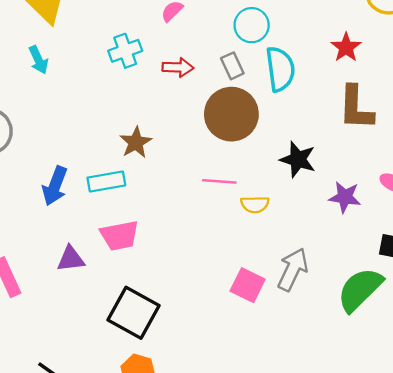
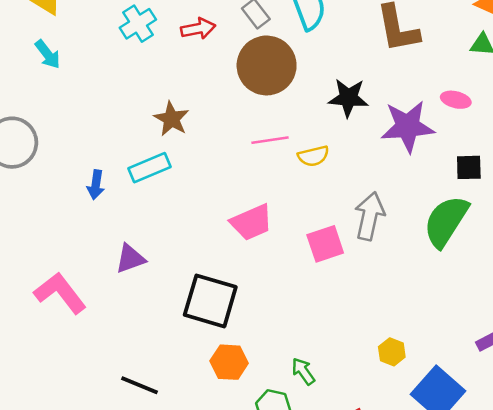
blue arrow: (55, 186) -> (96, 185), size x0.7
purple star: (345, 197) -> (408, 126), size x1.5
pink trapezoid: (119, 236) -> (251, 222), moved
pink square: (248, 285) -> (325, 244), turned -32

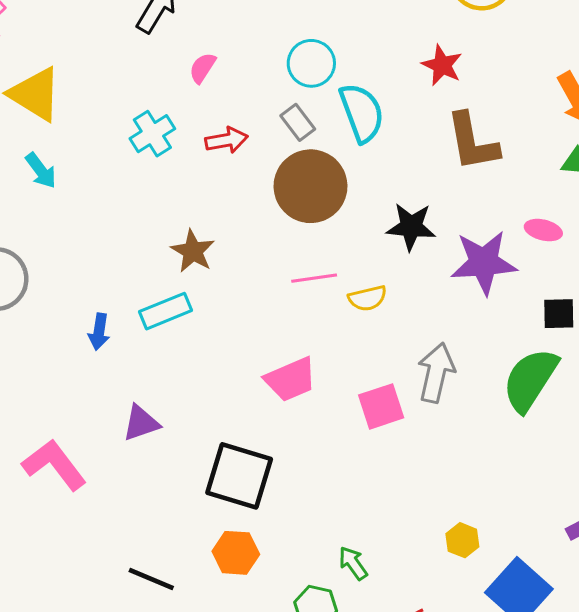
orange hexagon: (229, 362) -> (236, 553), moved

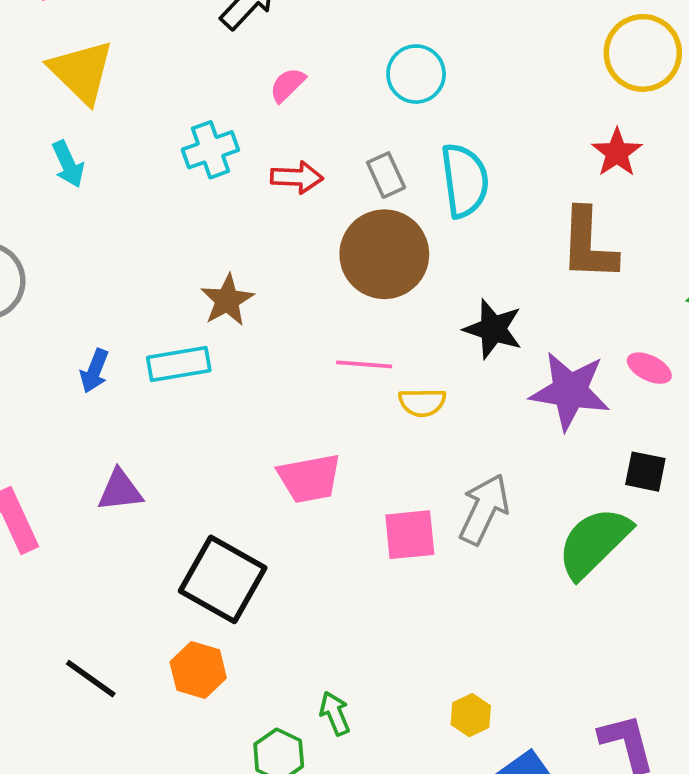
cyan circle: (311, 63) -> (416, 74), moved
red star: (442, 65) -> (617, 153), moved

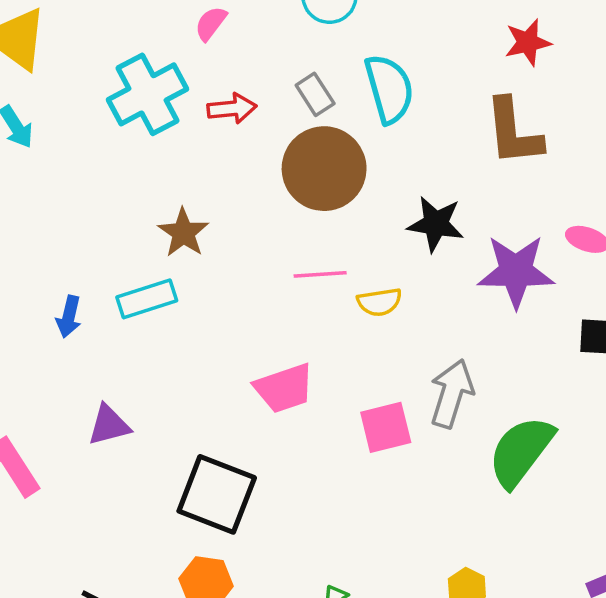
cyan cross: (210, 150) -> (147, 94), size x1.5
red star: (617, 153) -> (528, 42), turned 30
green semicircle: (594, 542) -> (521, 451), moved

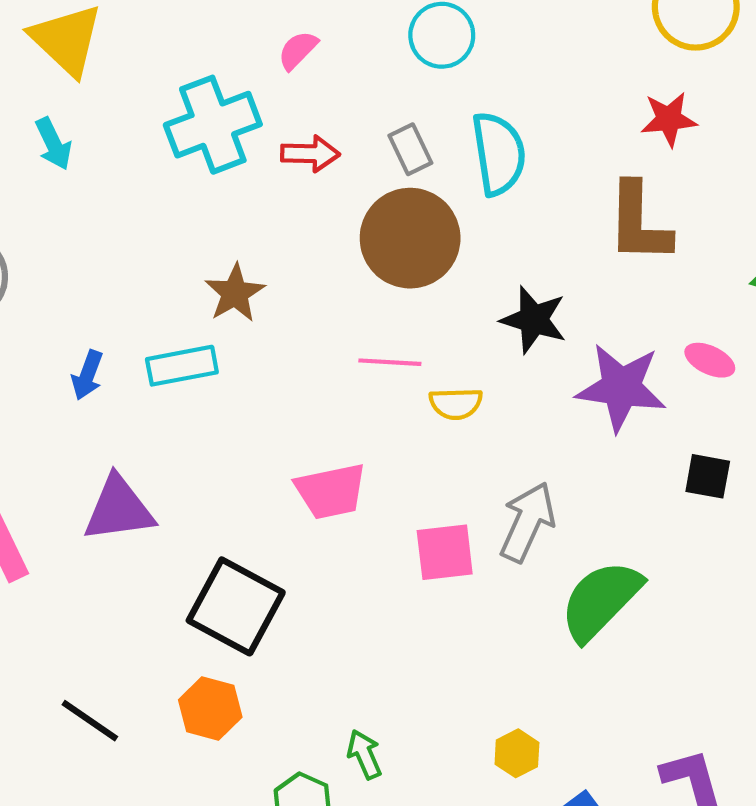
purple triangle: (109, 425) -> (119, 509), size x1.4

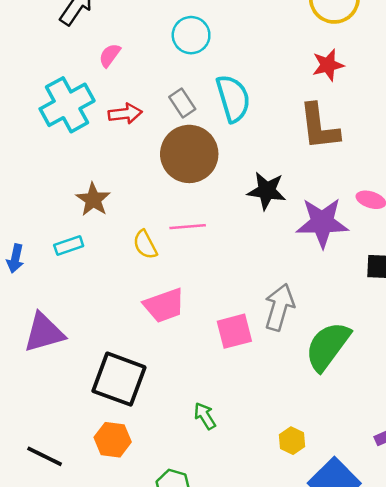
cyan rectangle: (182, 366) -> (69, 245), size x0.7
yellow semicircle: (456, 404) -> (145, 245), moved, turned 72
green arrow: (364, 754) -> (205, 416), moved

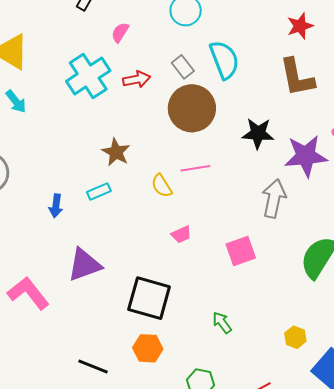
pink trapezoid: (164, 305) -> (181, 234), size x0.6
gray arrow: (279, 307) -> (274, 198), moved

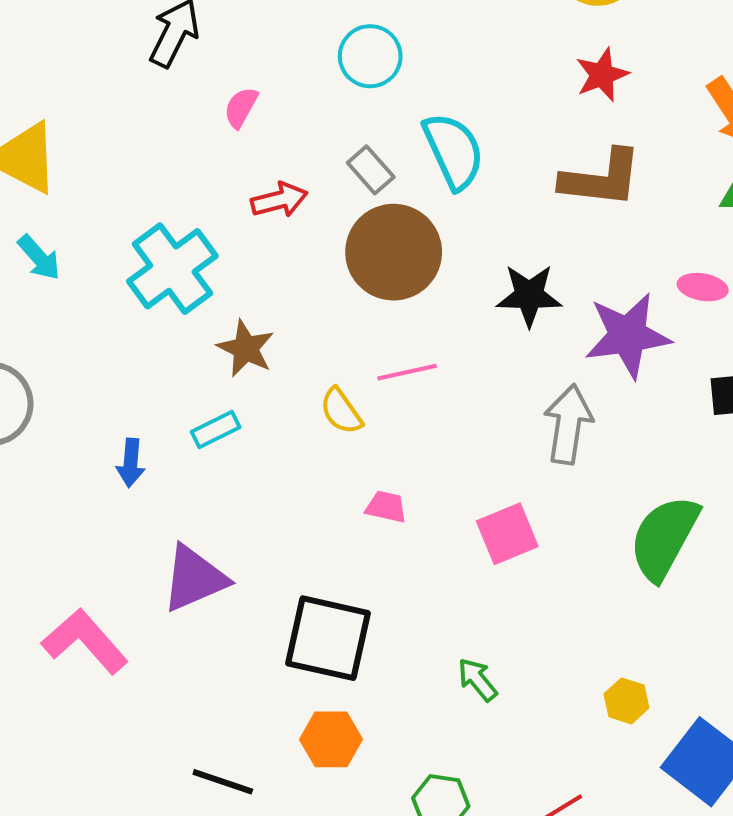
cyan cross: (88, 76) -> (172, 269), moved
brown L-shape: (297, 77) -> (601, 178), turned -69
pink trapezoid: (181, 234) -> (386, 507), turned -140

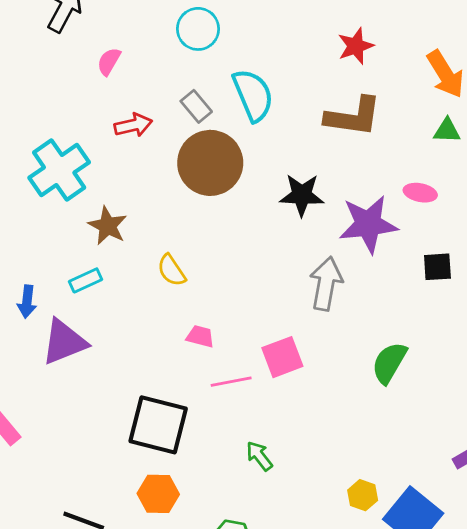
pink line: (407, 372) -> (231, 382), moved
green semicircle: (664, 538) -> (389, 363), size x0.7
purple triangle: (194, 578) -> (64, 342), moved
yellow hexagon: (626, 701) -> (363, 495), moved

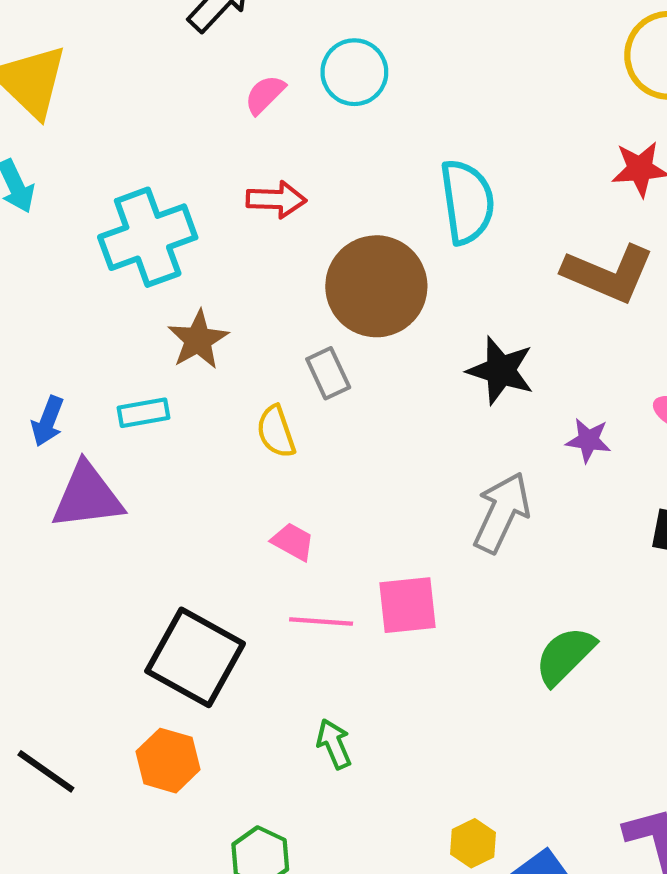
cyan circle: (198, 29) -> (354, 72), moved
gray rectangle: (196, 106) -> (328, 373), moved
purple star: (368, 224) -> (588, 440), size x0.5

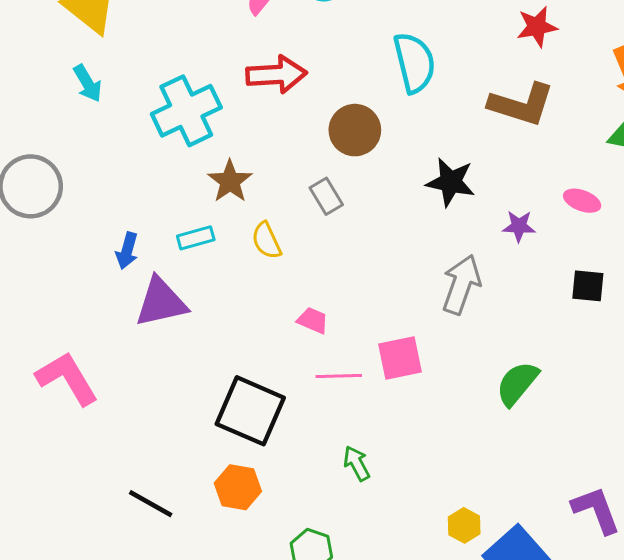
red arrow: (276, 200) -> (276, 74), size x1.4
brown circle: (376, 286) -> (355, 130), size x0.7
yellow semicircle: (276, 432) -> (267, 241), moved

